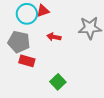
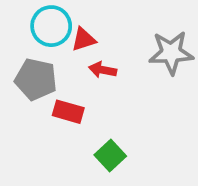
red triangle: (43, 11) -> (84, 39), moved
red rectangle: (27, 61) -> (68, 112), moved

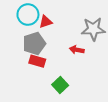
red arrow: (103, 70) -> (77, 50), moved
gray pentagon: (36, 79) -> (34, 44), moved, turned -30

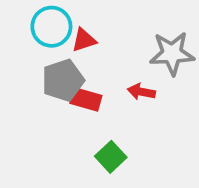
red rectangle: (37, 61) -> (86, 99), moved

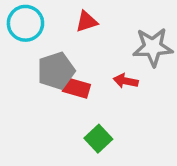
cyan circle: (51, 27) -> (25, 23), moved
red triangle: (84, 40) -> (87, 22), moved

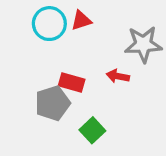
cyan circle: (25, 23) -> (49, 24), moved
gray pentagon: (56, 71) -> (53, 103), moved

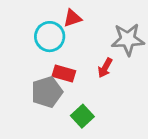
cyan circle: (49, 24) -> (50, 37), moved
red arrow: (118, 76) -> (105, 68), turned -72

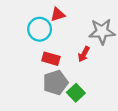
gray pentagon: (47, 92) -> (55, 83), moved
green square: (82, 116) -> (76, 93), moved

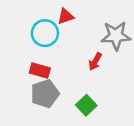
red rectangle: (51, 59) -> (40, 71), moved
gray pentagon: (55, 83) -> (45, 94), moved

